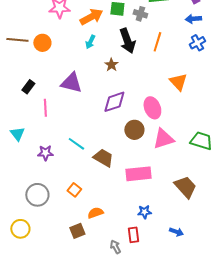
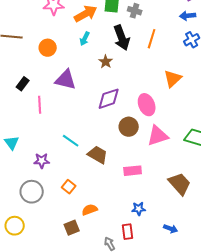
orange circle: (42, 43) -> (48, 48), moved
orange triangle: (178, 82) -> (173, 79), turned 30
cyan triangle: (17, 134) -> (12, 143), moved
purple star: (45, 153) -> (42, 161), moved
pink rectangle: (138, 174) -> (133, 171), size x0.7

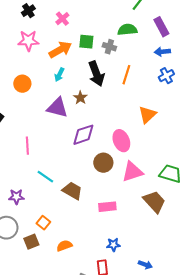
purple triangle: (66, 80) -> (57, 108), moved
pink line: (40, 105) -> (27, 146), moved
brown trapezoid: (180, 184) -> (154, 202), moved
brown square: (72, 228) -> (31, 242), moved

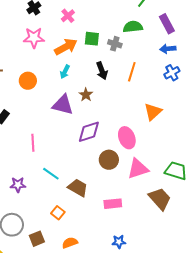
black arrow: (96, 74) -> (102, 71), size x0.7
purple star: (16, 197) -> (18, 185), moved
orange square: (43, 223) -> (58, 213), moved

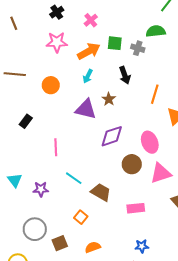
orange line: (132, 72) -> (155, 94), moved

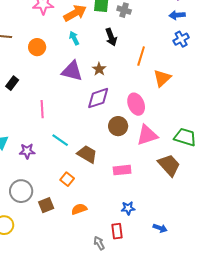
cyan arrow: (88, 76) -> (74, 38), turned 128
brown star: (109, 99) -> (99, 69), moved

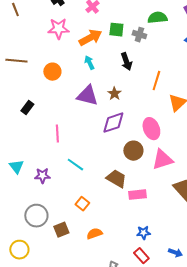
brown trapezoid: (87, 154) -> (116, 179), moved
red rectangle: (117, 231) -> (141, 256), moved, turned -35

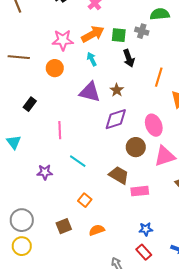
pink star: (58, 29) -> (63, 40), moved
green square: (116, 30) -> (119, 35), moved
cyan triangle: (16, 167) -> (14, 142), moved
gray circle: (36, 216) -> (22, 220), moved

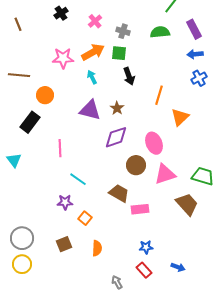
gray cross: (142, 31) -> (123, 31), moved
orange circle: (55, 68) -> (45, 95), moved
black rectangle: (30, 104) -> (30, 122), size x1.5
purple star: (45, 172) -> (65, 202), moved
orange semicircle: (97, 230) -> (97, 248), turned 112

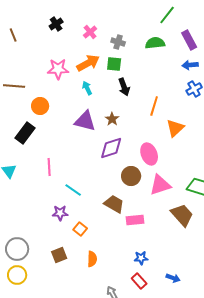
pink line: (60, 148) -> (49, 167), moved

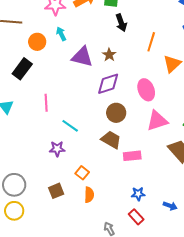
cyan arrow: (87, 88) -> (61, 34), moved
brown circle: (131, 176) -> (116, 113), moved
orange square: (80, 229) -> (82, 173), moved
blue arrow: (173, 278) -> (170, 206), moved

